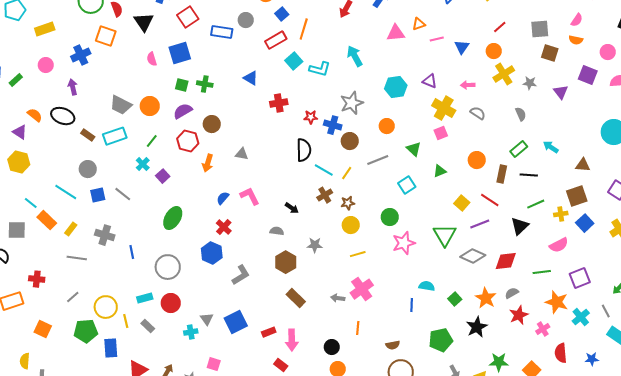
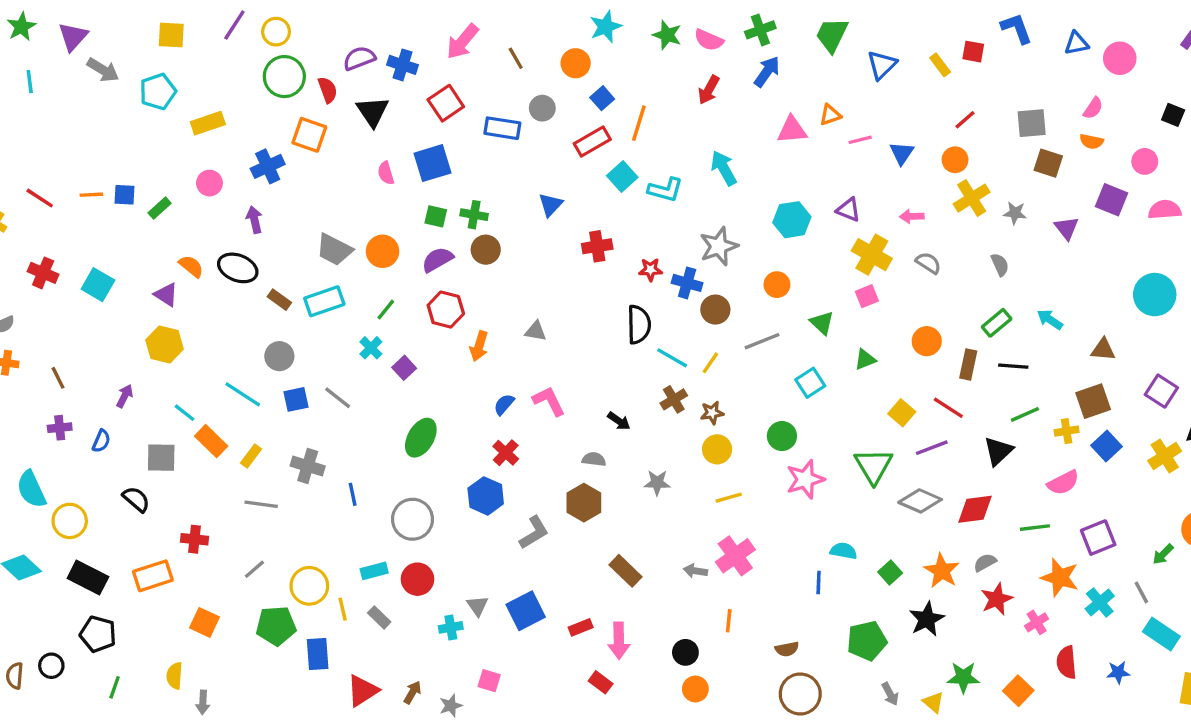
blue triangle: (251, 78) -> (551, 205), turned 42
brown circle: (212, 124) -> (486, 250), moved
brown hexagon: (286, 262) -> (584, 503), moved

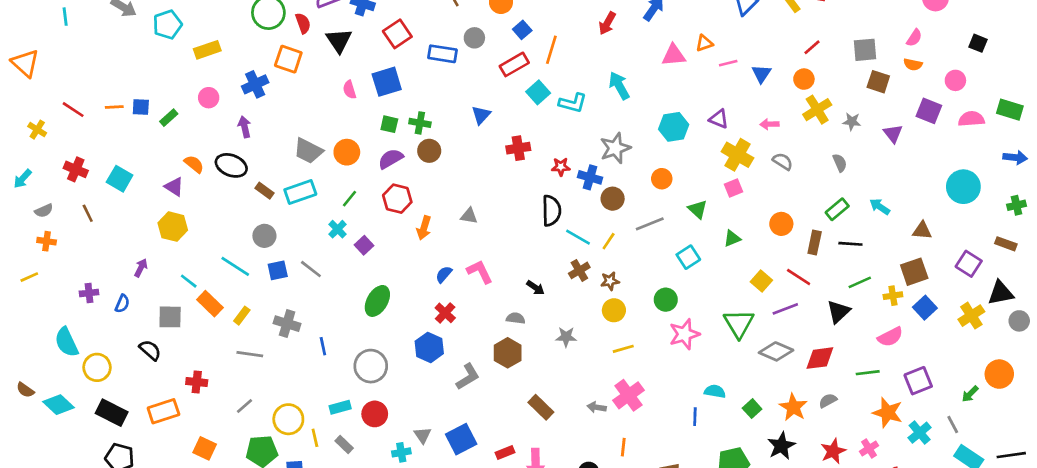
brown line: (58, 378) -> (88, 213), moved
red star: (997, 599) -> (833, 451), moved

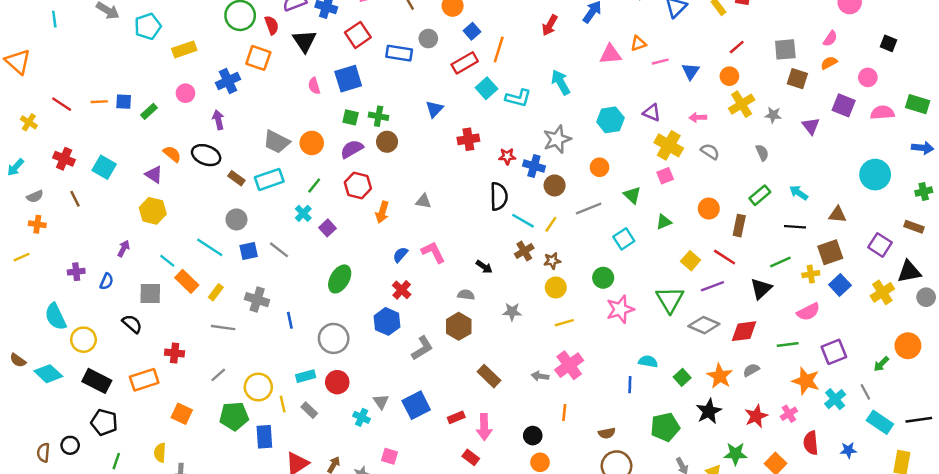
orange semicircle: (913, 64) -> (829, 63), turned 140
black line: (850, 244) -> (795, 227), moved
cyan cross: (401, 452) -> (362, 417), turned 35

